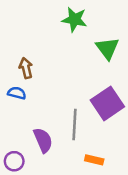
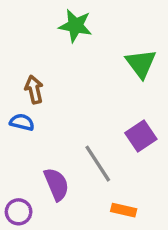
green star: (74, 20) -> (75, 26), moved
purple square: (107, 103) -> (141, 136), size x0.7
gray line: (74, 124) -> (98, 164), turned -36

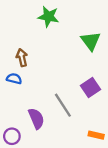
orange rectangle: (124, 210) -> (96, 135), moved

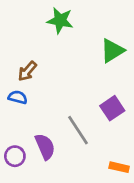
green triangle: (91, 41) -> (112, 51), turned 35
brown arrow: (22, 58) -> (27, 71), turned -126
purple circle: (12, 136) -> (15, 156), moved

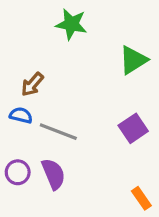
gray line: (78, 130) -> (58, 132), moved, turned -36
purple circle: (15, 156) -> (18, 172), moved
orange rectangle: (119, 167) -> (141, 198), turned 42

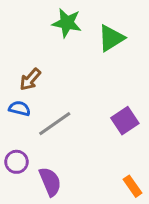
green triangle: (133, 60) -> (111, 38), moved
gray line: (58, 132) -> (55, 124), turned -56
purple semicircle: (53, 174) -> (50, 182), moved

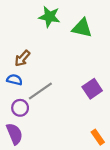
green triangle: (111, 38) -> (82, 28), turned 45
purple circle: (16, 162) -> (20, 108), moved
purple semicircle: (50, 182) -> (14, 134), moved

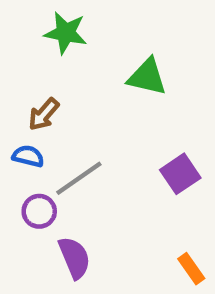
green star: (49, 17) -> (66, 33), moved
green triangle: (82, 28) -> (147, 77), moved
purple semicircle: (14, 134) -> (74, 258), moved

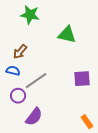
purple square: (180, 174) -> (82, 79), turned 30
purple semicircle: (74, 258) -> (34, 117), turned 60

